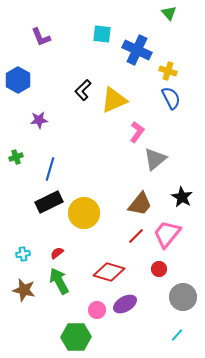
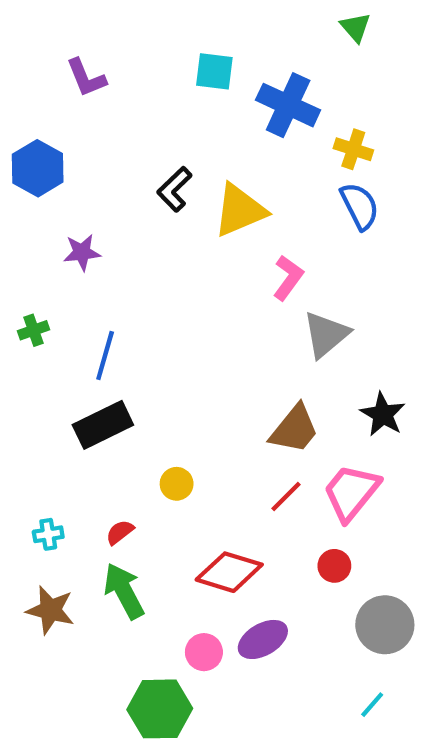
yellow circle: (84, 213) -> (177, 484), moved, size x0.5

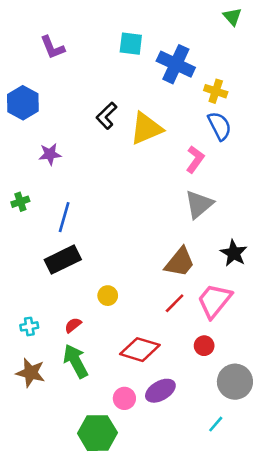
green triangle: (355, 27) -> (232, 17), moved
pink L-shape: (288, 278) -> (195, 159), moved
cyan line: (372, 705) -> (216, 424), moved

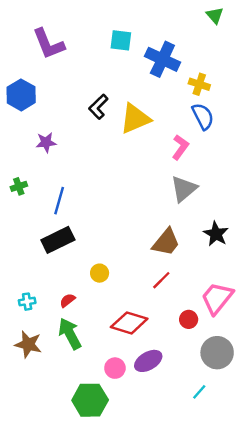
purple L-shape: (52, 47) -> (48, 44), size x1.4
pink trapezoid: (214, 301) -> (217, 298), moved

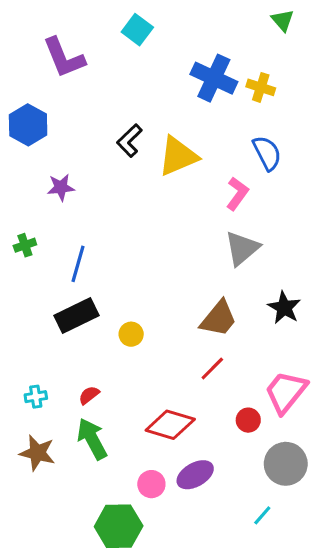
cyan square: (121, 40) -> (137, 30), moved, turned 30
yellow cross: (199, 84) -> (261, 87), moved
yellow circle: (100, 273) -> (131, 334), moved

